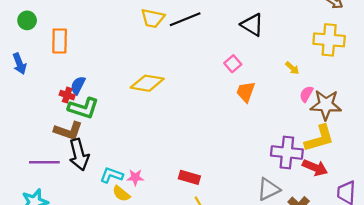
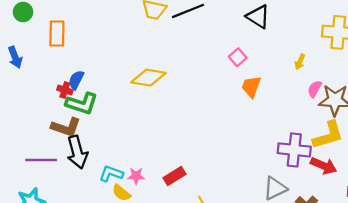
yellow arrow: (292, 68) -> (300, 62), turned 72
red rectangle: (189, 177) -> (174, 176), moved, turned -48

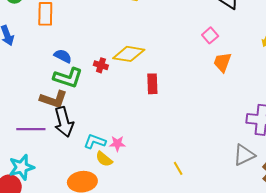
blue semicircle: (76, 80) -> (63, 56), turned 90
red cross: (65, 90) -> (101, 65), moved
red rectangle: (174, 176) -> (152, 84), moved, turned -60

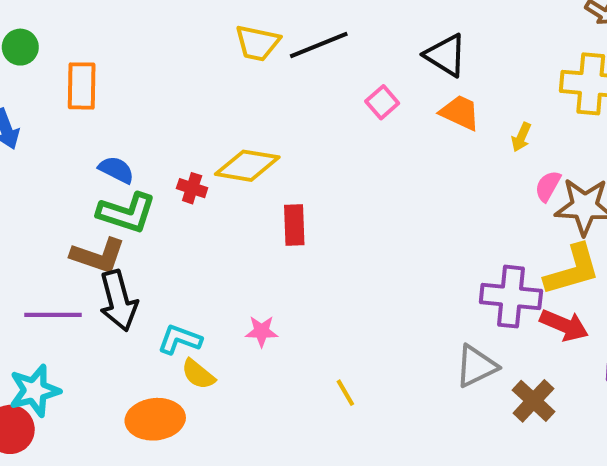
pink square: (210, 35) -> (382, 102), moved
orange trapezoid: (222, 62) -> (460, 113), moved, turned 95
pink star: (117, 144) -> (262, 331), moved

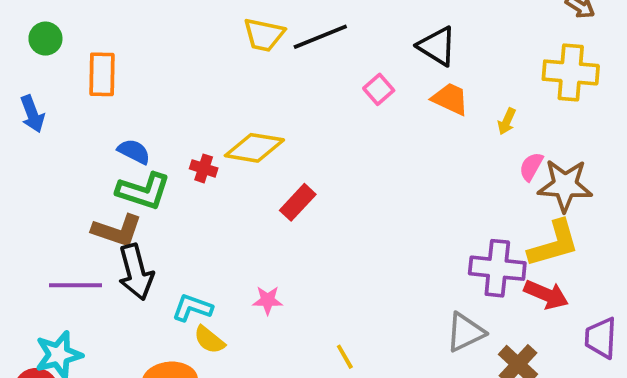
red rectangle: (294, 225) -> (298, 202), turned 45

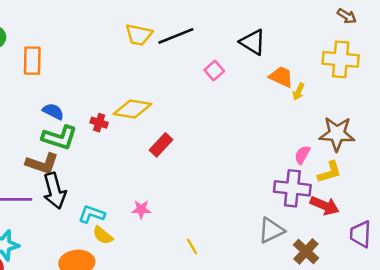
orange trapezoid: (450, 99) -> (281, 77), moved
pink semicircle: (531, 167) -> (302, 155), moved
yellow L-shape: (554, 244) -> (329, 172), size x0.7

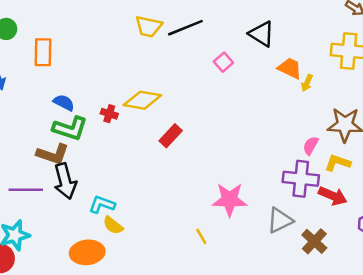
yellow L-shape: (329, 172) -> (338, 163), turned -145
pink star: (141, 209) -> (230, 200), moved, size x1.8

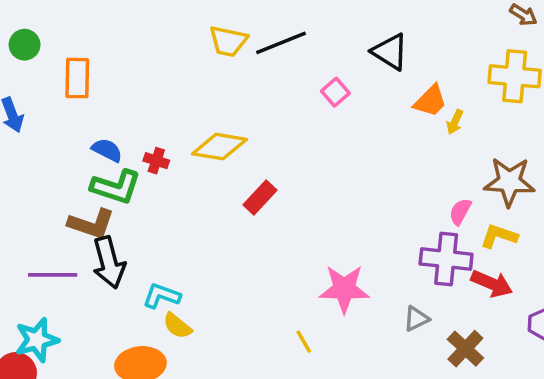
orange trapezoid: (290, 68) -> (430, 101), turned 110
red cross: (109, 114) -> (156, 161), moved
gray triangle: (280, 220) -> (416, 319), size x0.7

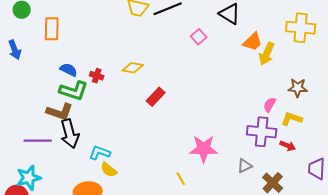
yellow arrow: (455, 122) -> (267, 54), size x1.6
yellow diamond: (220, 147) -> (133, 68), size x0.7
brown star: (509, 182) -> (298, 88), size x0.7
red arrow: (492, 284) -> (288, 146), size x0.7

